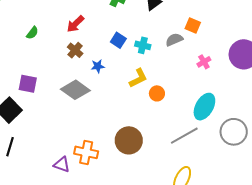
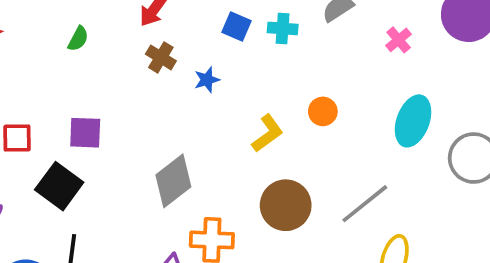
yellow L-shape: (138, 78) -> (267, 133), moved
gray diamond: (75, 90) -> (173, 181), moved, turned -64
gray line: (184, 136) -> (365, 204), moved

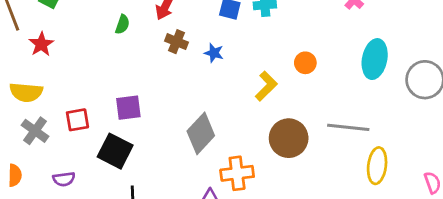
green semicircle: (78, 39) -> (122, 24), moved
blue star: (207, 80) -> (214, 53), turned -30
gray line: (365, 204) -> (348, 127), turned 54

